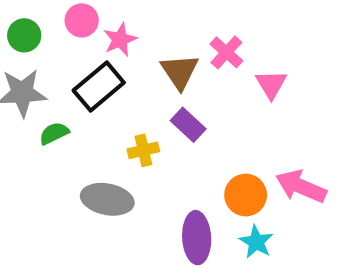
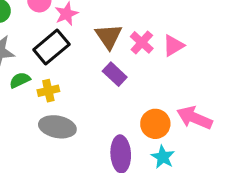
pink cross: (226, 52) -> (142, 42), moved
pink triangle: (271, 84) -> (173, 45), turned 30
yellow cross: (143, 150) -> (48, 91), moved

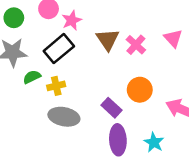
pink triangle: (173, 45) -> (173, 38), moved, turned -42
purple rectangle: (115, 74) -> (111, 108), moved
orange circle: (155, 124) -> (140, 90), moved

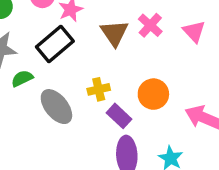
pink cross: (136, 45) -> (150, 25), moved
yellow cross: (56, 86) -> (99, 89), moved
gray ellipse: (64, 117) -> (56, 107), moved, turned 40

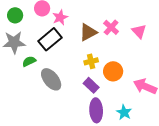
brown triangle: (114, 33) -> (88, 32), turned 36
yellow cross: (99, 89) -> (91, 61), moved

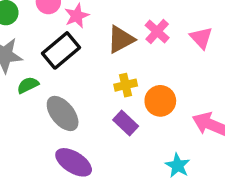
purple ellipse: (96, 110) -> (74, 162), moved, turned -55

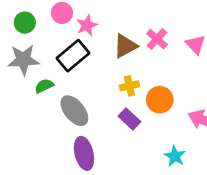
purple ellipse: (74, 162) -> (84, 153), turned 44

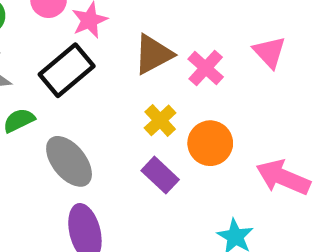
pink cross: (157, 39) -> (206, 68), moved
yellow cross: (129, 86) -> (160, 120), turned -30

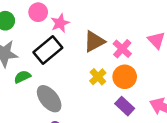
orange circle: (210, 143) -> (125, 77), moved
purple rectangle: (160, 175) -> (125, 106), moved

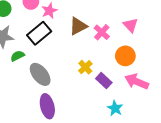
yellow cross: (98, 77) -> (85, 67), moved
orange circle: (125, 77) -> (125, 56), moved

